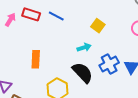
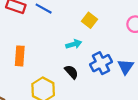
black semicircle: (83, 73) -> (71, 72), size x0.6

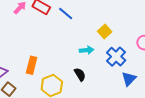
orange rectangle: (20, 56) -> (32, 65), moved
blue cross: (101, 63) -> (116, 57), moved, turned -30

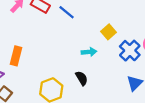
blue cross: (116, 57) -> (130, 51), moved
orange rectangle: (32, 65) -> (16, 56), moved

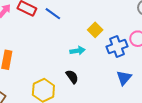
blue cross: (130, 51) -> (117, 47), turned 30

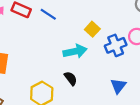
cyan arrow: (77, 51) -> (75, 51), size x1.5
blue triangle: (124, 78) -> (118, 86), moved

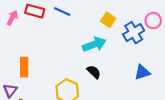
blue triangle: (118, 86) -> (142, 72), turned 42

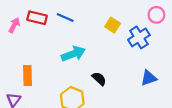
pink circle: (153, 21) -> (156, 15), moved
cyan arrow: (94, 44) -> (73, 54), moved

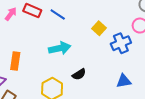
black semicircle: (99, 79) -> (79, 74), turned 96

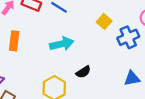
orange rectangle: (15, 61) -> (14, 41), moved

